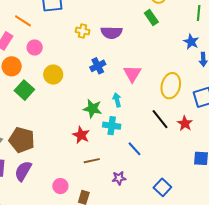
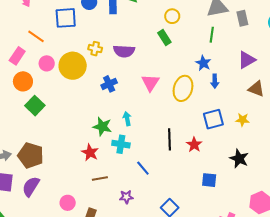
pink triangle: (132, 74) -> (150, 83), moved
yellow circle: (53, 75) -> (73, 66), moved, size x1.4
yellow ellipse: (171, 86) -> (183, 88), moved
black line: (160, 119) -> (169, 139), turned 35

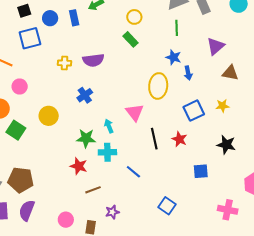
yellow circle: (73, 66) -> (49, 116), moved, size x0.7
pink triangle: (150, 83) -> (135, 112), moved
purple star: (126, 197) -> (112, 212), moved

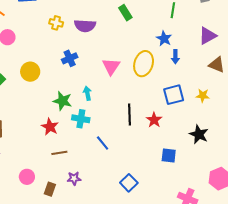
pink triangle: (135, 112) -> (111, 66), moved

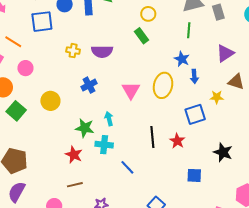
yellow star: (203, 96) -> (217, 97), moved
brown line: (59, 153) -> (75, 185), moved

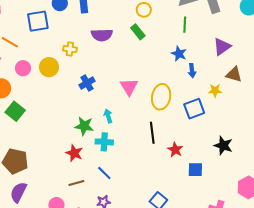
purple semicircle: (102, 51) -> (102, 35), moved
yellow ellipse: (163, 85) -> (161, 97), moved
yellow circle: (50, 101) -> (49, 67), moved
red star: (177, 141) -> (175, 150), moved
blue line: (127, 167) -> (104, 173), moved

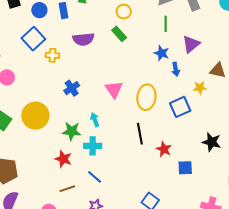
blue square: (38, 21) -> (33, 39), moved, turned -30
purple triangle: (222, 47) -> (191, 44), moved
yellow circle: (49, 67) -> (35, 116), moved, size x1.4

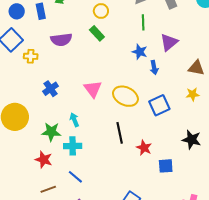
yellow star: (200, 88) -> (193, 94), moved
yellow ellipse: (146, 97) -> (125, 96), turned -70

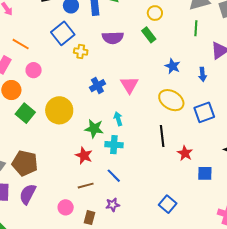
blue star: (140, 52) -> (173, 66), moved
pink triangle: (93, 89) -> (129, 85), moved

